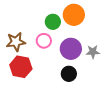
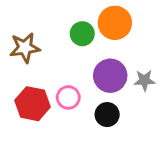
pink circle: (44, 41) -> (68, 97), moved
brown star: (16, 42) -> (25, 48), moved

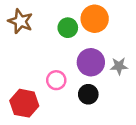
brown star: (25, 48) -> (20, 21), moved, turned 30
red hexagon: (32, 104) -> (24, 103), moved

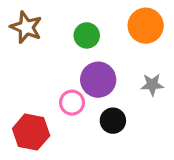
orange circle: (95, 19) -> (146, 26), moved
purple circle: (91, 62) -> (98, 80), moved

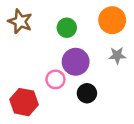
gray star: (152, 85) -> (117, 55), moved

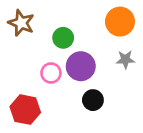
green circle: (67, 28) -> (63, 38), moved
pink circle: (55, 79) -> (51, 73), moved

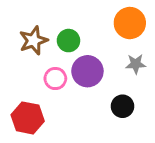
brown star: (21, 23) -> (33, 41), moved, turned 30
black circle: (93, 100) -> (123, 106), moved

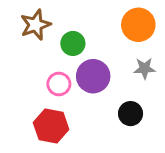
brown star: (33, 41) -> (35, 25), moved
red hexagon: (28, 118) -> (51, 126), moved

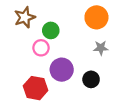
purple circle: (93, 76) -> (62, 70), moved
pink circle: (59, 84) -> (41, 48), moved

